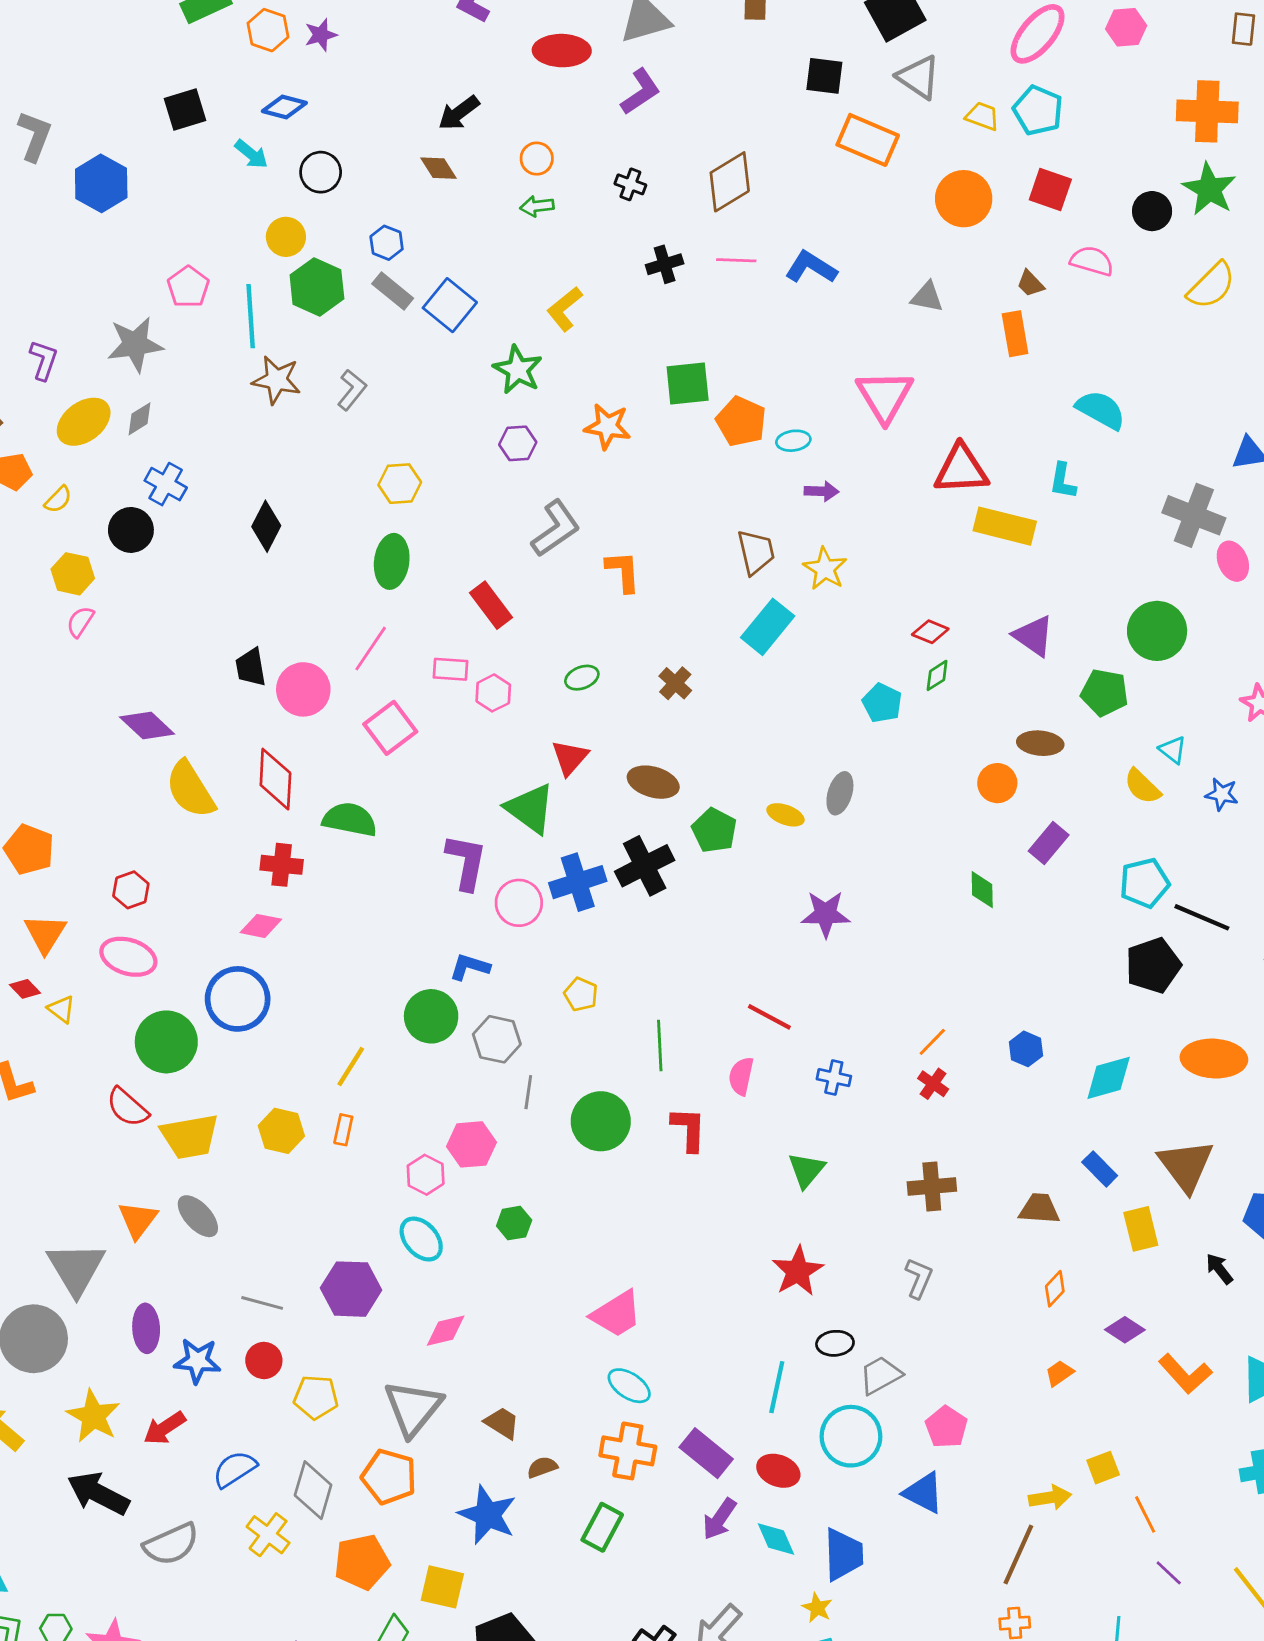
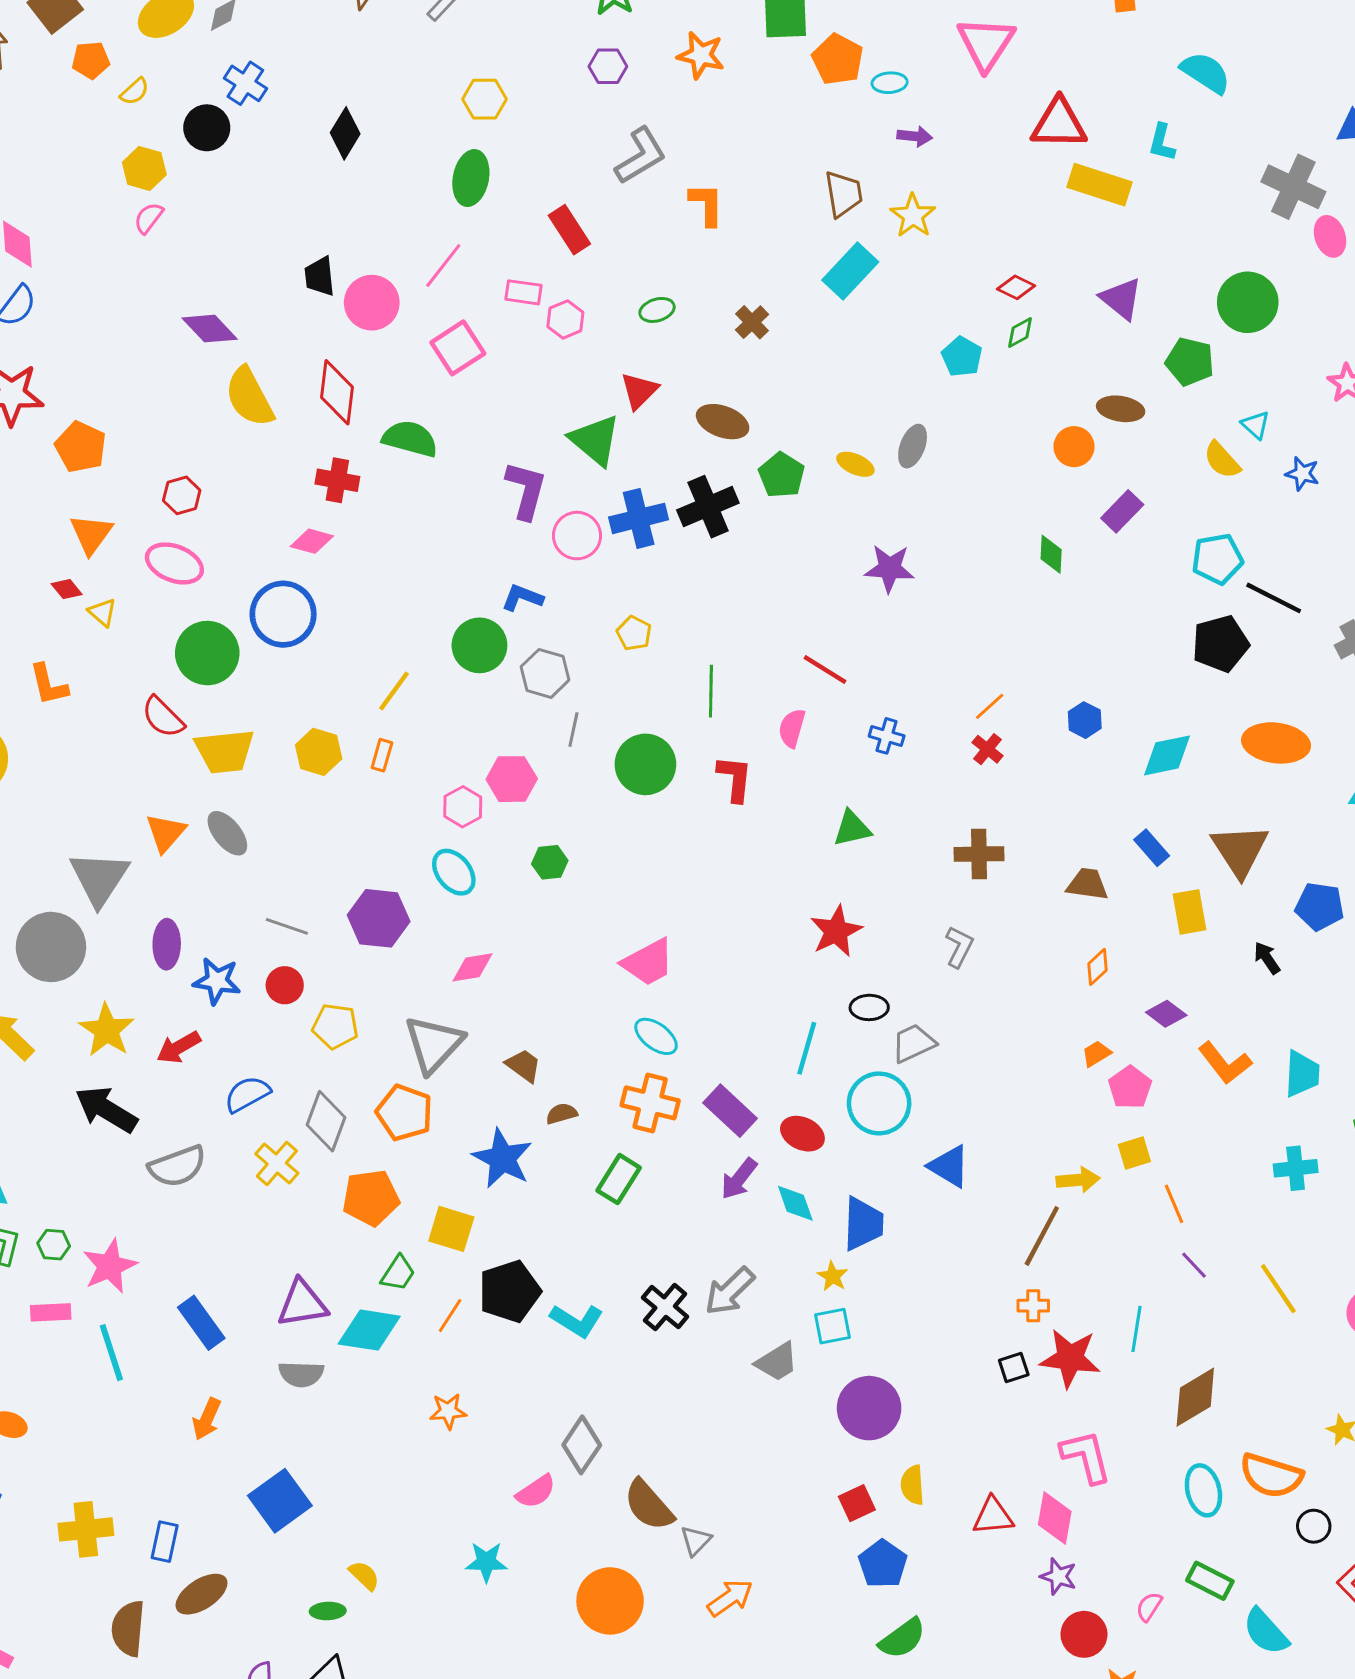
green triangle: (806, 1170) -> (852, 828), turned 33
pink pentagon: (946, 1427) -> (1130, 1087), moved

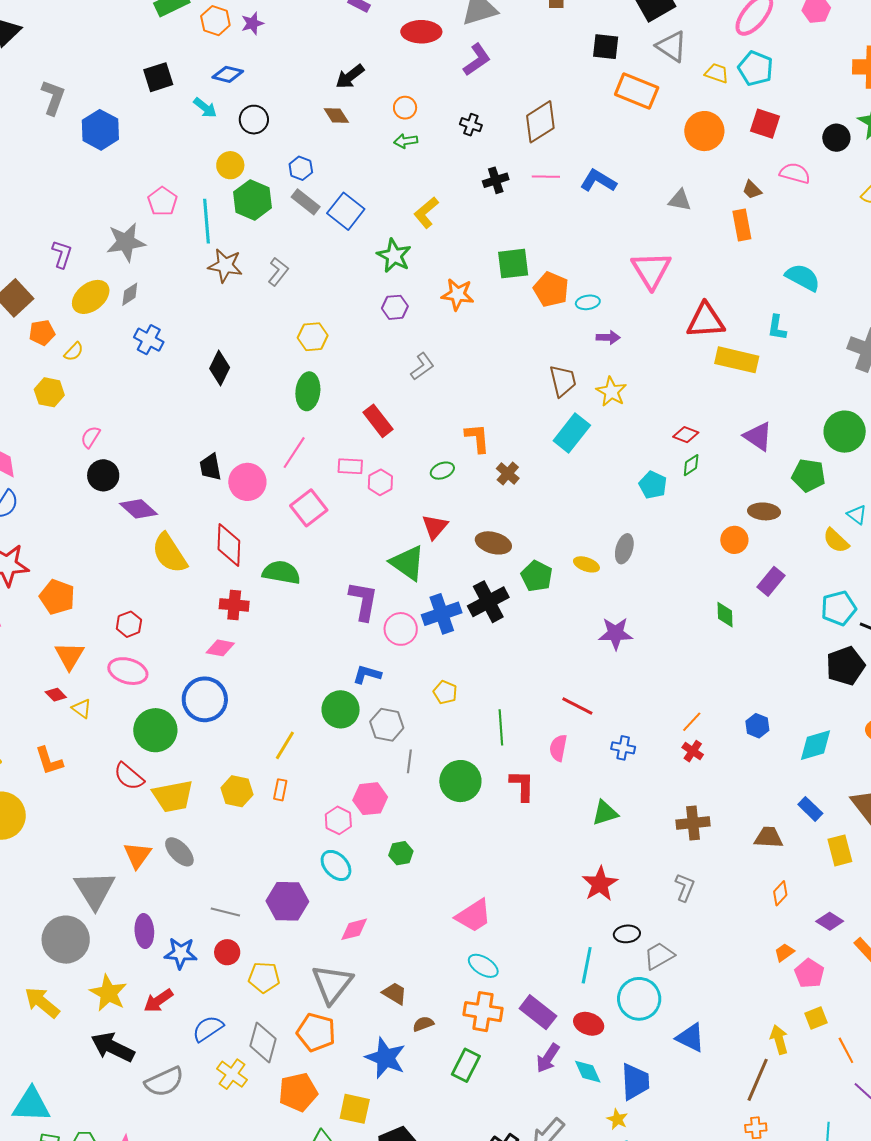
black circle: (207, 128) -> (103, 475), moved
gray L-shape: (641, 156) -> (422, 366), size x0.7
yellow hexagon: (144, 168) -> (49, 392), moved
orange L-shape: (706, 204) -> (477, 438), moved
yellow arrow: (1078, 1180) -> (779, 1040), turned -96

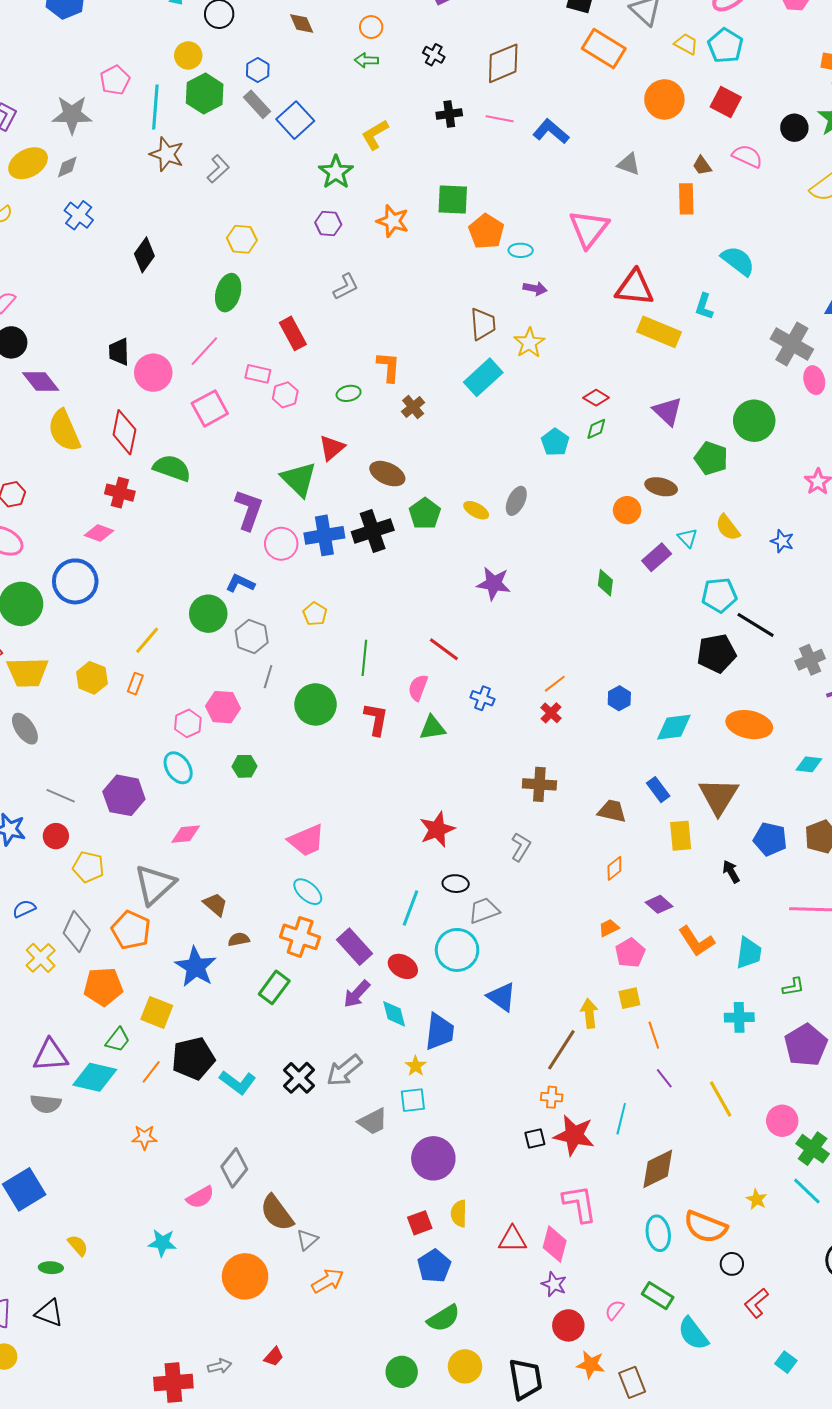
cyan triangle: (857, 515) -> (688, 538), moved
green triangle: (605, 813) -> (432, 728), moved
blue semicircle: (208, 1029) -> (24, 909), size x0.7

